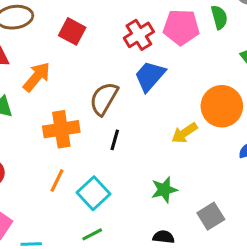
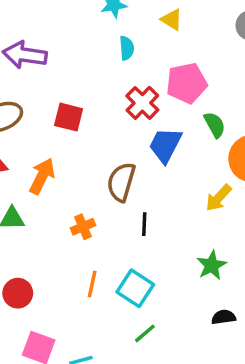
green semicircle: (219, 17) -> (215, 125), moved
orange cross: (61, 129) -> (83, 227), size x0.6

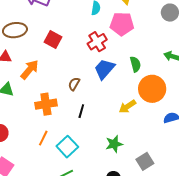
pink pentagon: (187, 83) -> (122, 24), moved
brown semicircle: (121, 182) -> (74, 84), size x0.6
orange cross: (83, 227) -> (46, 104), size x1.5

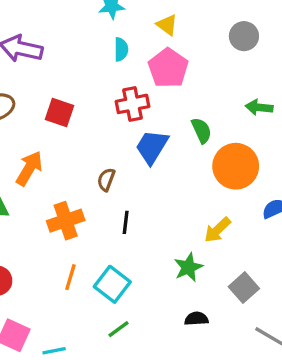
pink pentagon: (122, 24) -> (168, 68), turned -30
red cross: (97, 42) -> (132, 104), turned 30
yellow arrow: (127, 107) -> (217, 230), moved

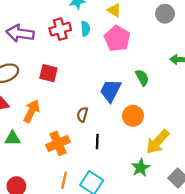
red cross: (132, 104) -> (60, 29), moved
orange circle: (236, 166) -> (133, 116), moved, size x0.7
yellow arrow: (217, 230) -> (158, 142), size x1.4

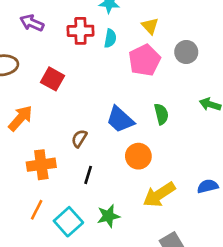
gray circle: (165, 14) -> (186, 52), moved
purple arrow: (20, 33) -> (32, 23), size x0.7
blue trapezoid: (111, 91) -> (120, 119), turned -90
green star: (141, 168) -> (108, 216), moved

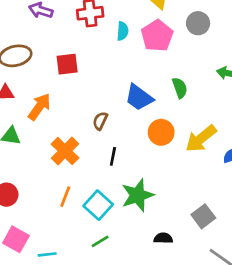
cyan semicircle: (110, 38) -> (123, 31), moved
red square: (52, 79) -> (67, 64), turned -30
orange cross: (41, 165) -> (65, 151), turned -32
yellow arrow: (159, 195) -> (201, 139), moved
green star: (108, 216) -> (138, 195), size x1.4

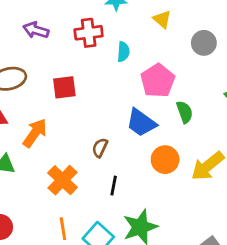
pink pentagon: (157, 36) -> (158, 81), moved
orange line: (65, 197) -> (63, 229), turned -30

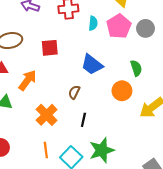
gray circle: (204, 43) -> (146, 28), moved
pink pentagon: (158, 81) -> (119, 26), moved
blue trapezoid: (141, 123) -> (92, 65), moved
orange circle: (165, 160) -> (122, 91), moved

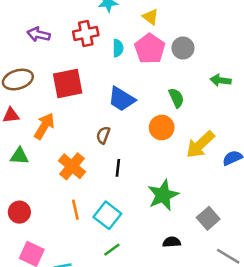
red square: (50, 48) -> (68, 84), size x1.4
green star: (102, 150) -> (163, 195), moved

